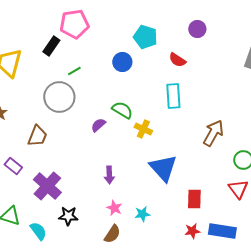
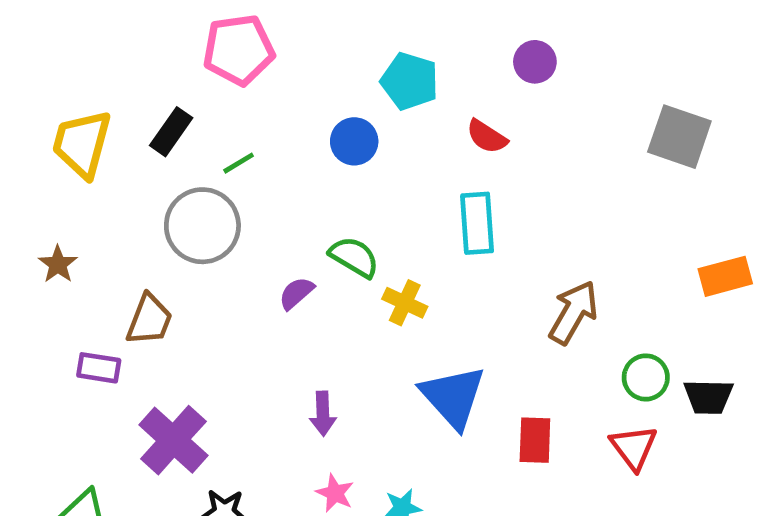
black rectangle: (51, 46) -> (171, 132), moved
purple rectangle: (13, 166) -> (99, 368), moved, turned -30
red rectangle: (194, 199) -> (535, 440), moved

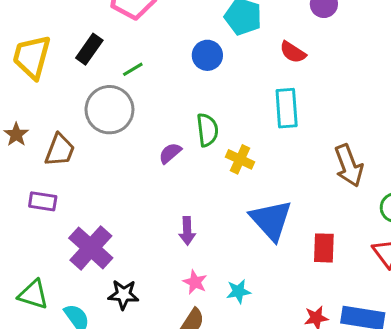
green semicircle: (354, 257) -> (207, 130), turned 52
brown arrow: (573, 312) -> (349, 166), turned 129
brown trapezoid: (149, 320) -> (60, 150), moved

